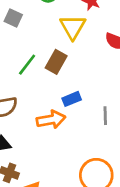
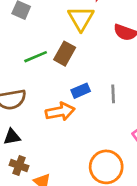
green line: (27, 65) -> (36, 57), turned 30
gray line: (105, 116) -> (113, 94), moved

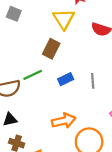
green line: (36, 57) -> (33, 75), moved
orange arrow: (60, 112) -> (64, 121), moved

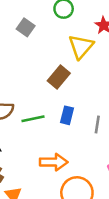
green line: (33, 75) -> (33, 119), moved
blue rectangle: (66, 79) -> (67, 115), turned -64

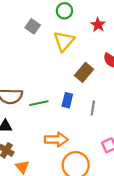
yellow triangle: (81, 47) -> (64, 41), moved
brown rectangle: (59, 77) -> (84, 72), moved

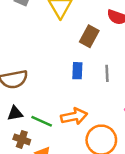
green line: (39, 103) -> (42, 121), moved, turned 48

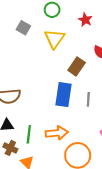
blue rectangle: (77, 71) -> (63, 95), size x1.6
green line: (42, 121) -> (29, 134), turned 66

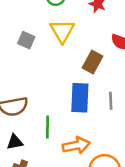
gray square: (23, 28) -> (26, 40), moved
green line: (29, 134) -> (47, 127), moved

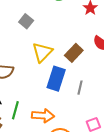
yellow triangle: (62, 31) -> (42, 52), moved
green line: (47, 127) -> (15, 110), moved

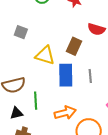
yellow triangle: (42, 52) -> (45, 55), turned -40
green line: (15, 110) -> (36, 101), moved

